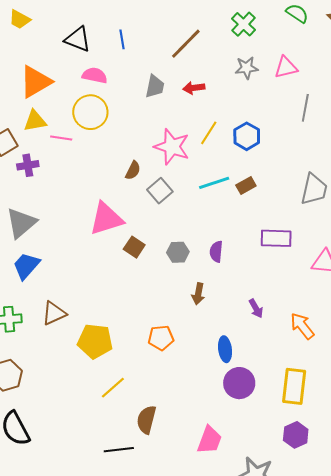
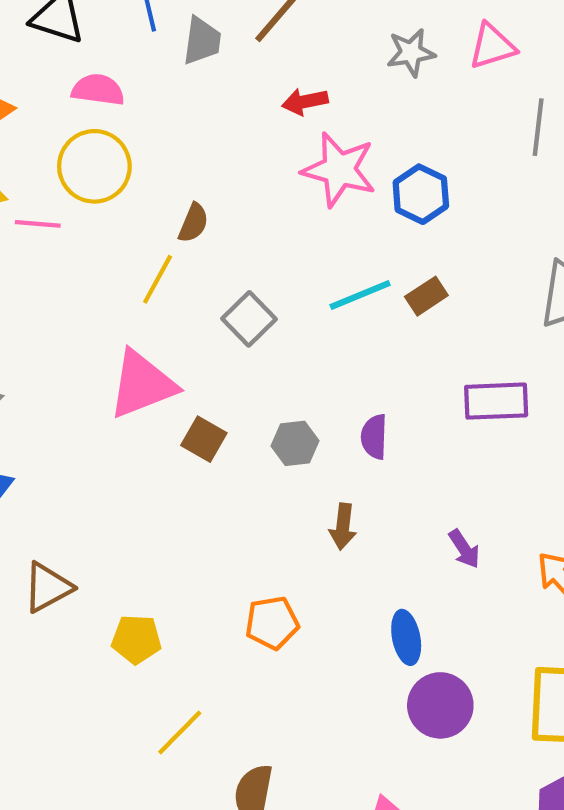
gray trapezoid: (155, 86) -> (202, 41), moved
yellow line: (209, 133) -> (158, 279), moved
pink star: (172, 147) -> (339, 170), moved
brown semicircle: (133, 170) -> (193, 223), moved
yellow pentagon: (95, 341) -> (136, 639), size x0.7

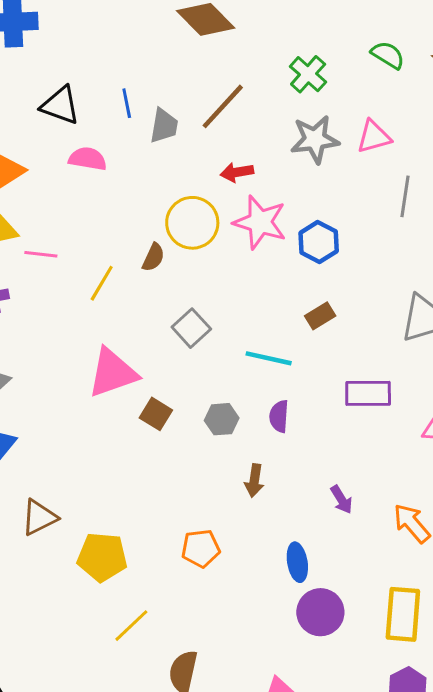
gray star: (411, 53) -> (315, 139), size x1.4
yellow circle: (94, 166) -> (192, 223), moved
yellow line: (158, 279) -> (102, 283), moved
cyan line: (360, 295) -> (269, 358), moved, turned 33
yellow pentagon: (136, 639) -> (102, 557), size x1.4

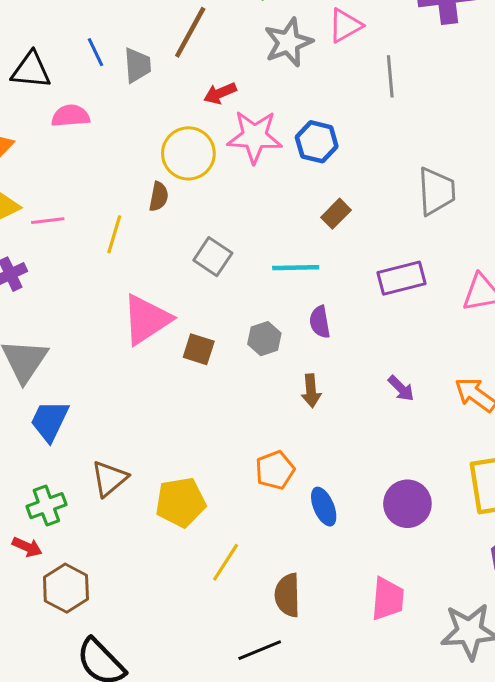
blue ellipse: (297, 562) -> (324, 507), moved

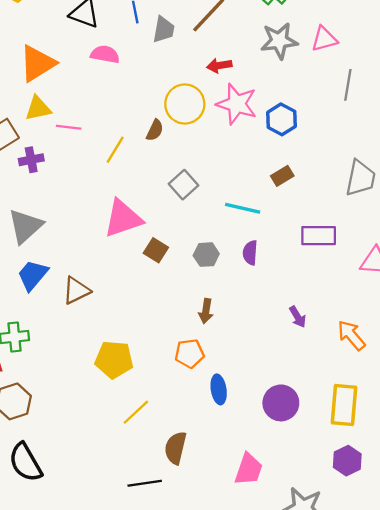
brown arrow: (311, 391) -> (206, 311), moved
brown triangle: (109, 479) -> (76, 290), moved

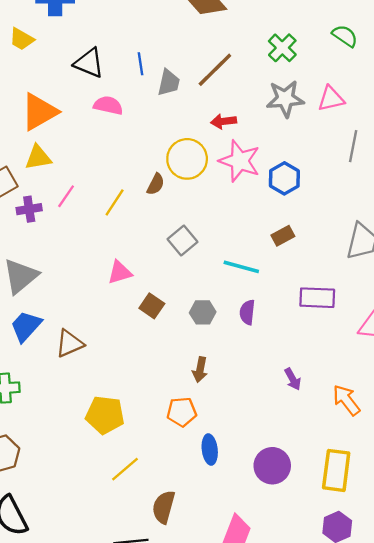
pink line: (69, 127) -> (66, 196), moved, turned -65
pink triangle: (123, 218) -> (120, 272), size x0.6

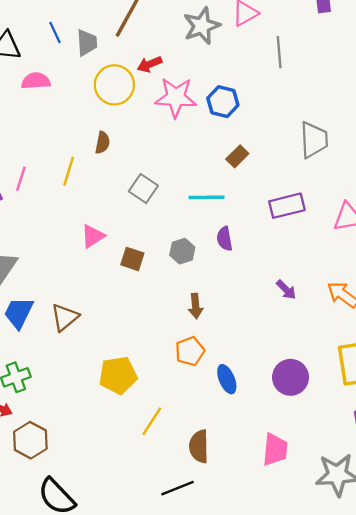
yellow circle: (187, 159) -> (114, 85), moved

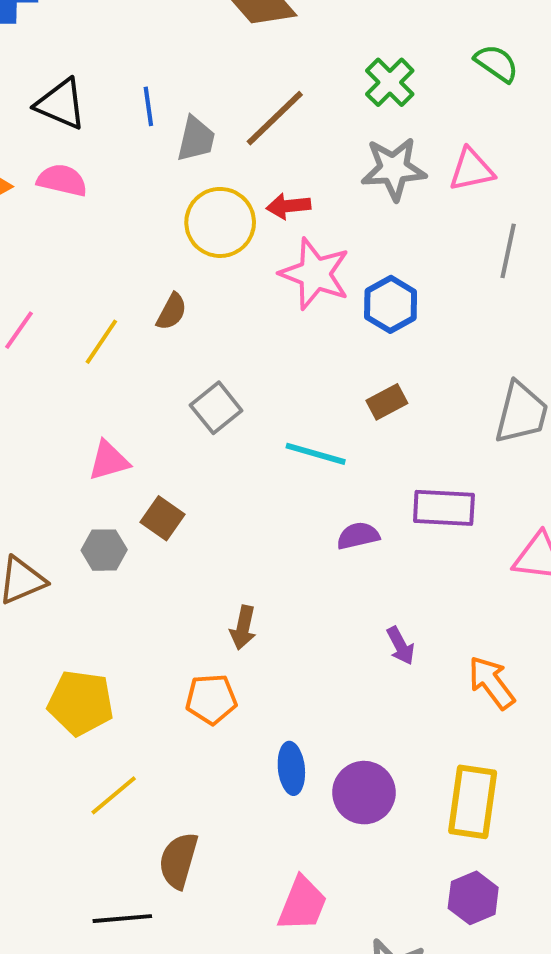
pink semicircle: (36, 81) -> (62, 180), moved
purple semicircle: (225, 239) -> (358, 536), moved, turned 70
gray hexagon: (182, 251) -> (104, 550), moved
blue ellipse: (227, 379) -> (291, 768), moved

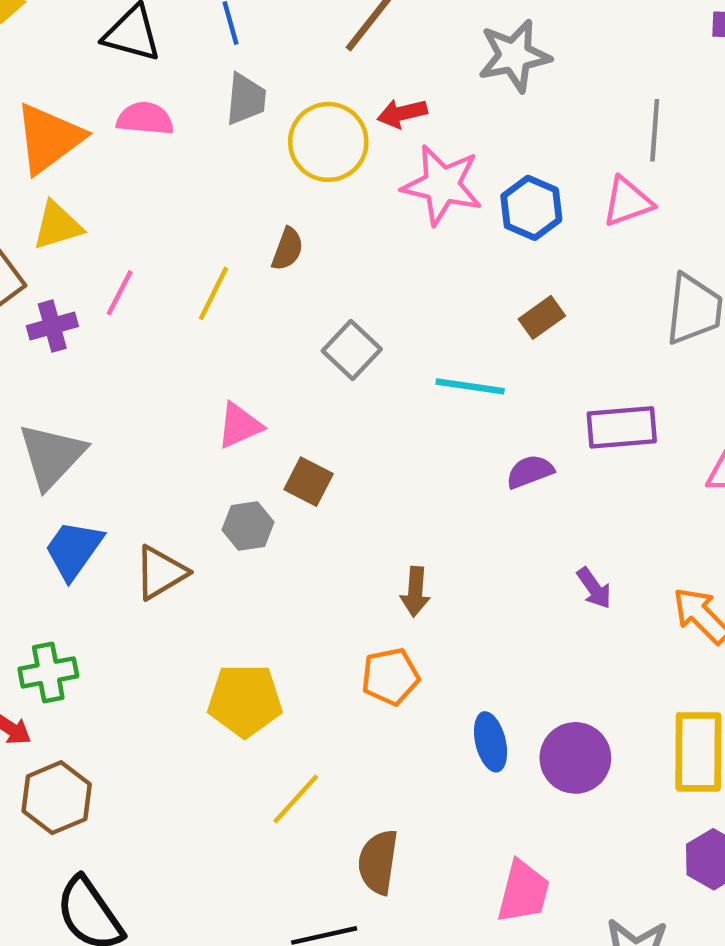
gray trapezoid: (196, 139) -> (246, 99), moved
pink triangle: (472, 170) -> (627, 202), moved

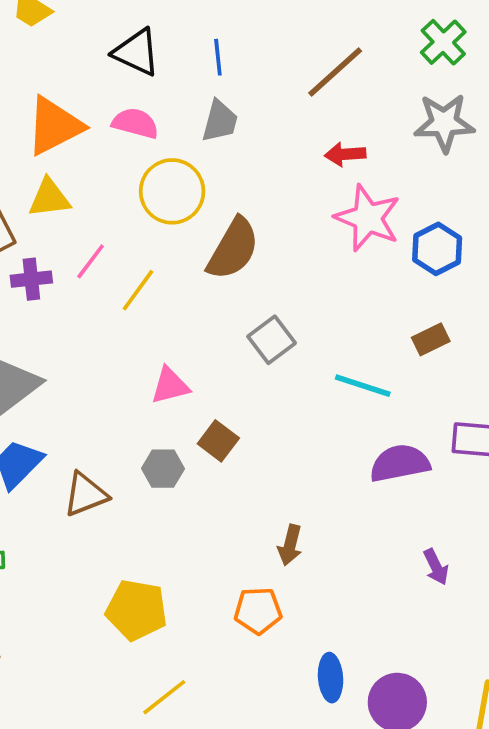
yellow circle: (328, 142) -> (172, 191), moved
brown semicircle: (287, 249) -> (233, 249), size x1.8
yellow line: (213, 293) -> (138, 290), moved
purple semicircle: (530, 472) -> (400, 463), size x1.5

